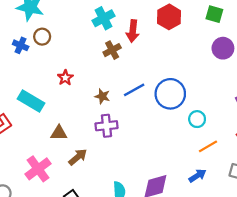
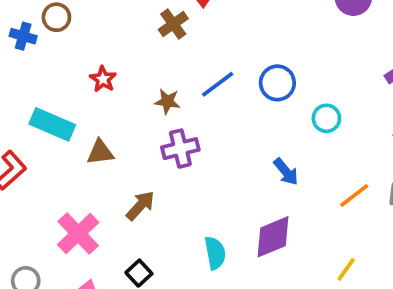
blue circle: (170, 94) -> (277, 83), size x0.7
brown triangle: (59, 133) -> (100, 152), moved
orange line: (208, 146) -> (354, 195), moved
blue arrow: (197, 176) -> (286, 172), moved, turned 90

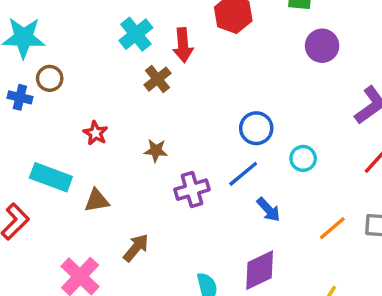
blue line: (218, 84) -> (243, 174), moved
purple cross: (180, 149) -> (192, 190), moved

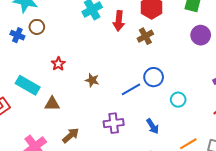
brown cross: (157, 79) -> (145, 36), moved
blue line: (243, 174) -> (131, 89), moved
purple cross: (192, 190) -> (114, 123), moved

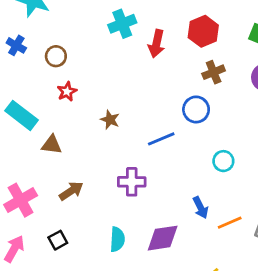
brown circle: (37, 27) -> (56, 56), moved
brown cross: (145, 36) -> (214, 72), moved
blue circle: (154, 77) -> (196, 109), moved
blue arrow: (153, 126) -> (200, 208), moved

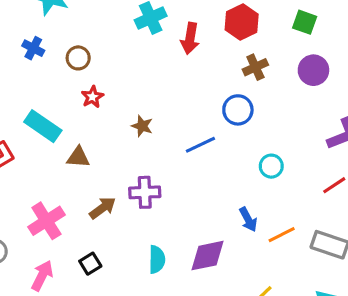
purple cross: (132, 182) -> (145, 192), moved

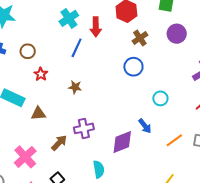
blue line: (200, 145) -> (77, 48), moved, turned -30
blue arrow: (248, 219) -> (145, 126), moved
purple diamond: (208, 256) -> (122, 142), moved

